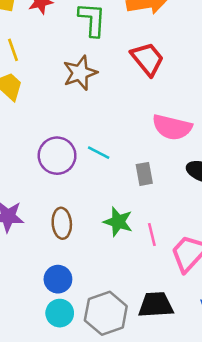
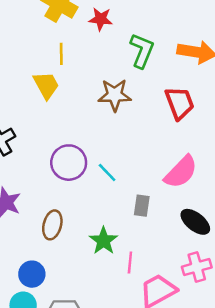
pink semicircle: (172, 127) -> (181, 172), turned -78

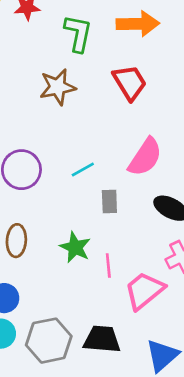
cyan line: (107, 173) -> (83, 169), moved, turned -65

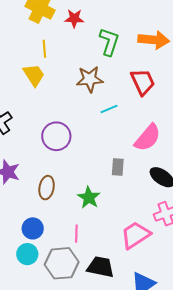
cyan line: (83, 169) -> (109, 109), moved
pink line: (108, 266) -> (76, 234), moved

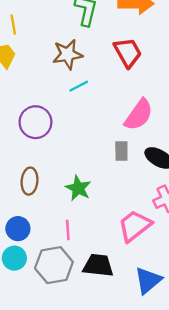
cyan line: (109, 109) -> (79, 86), moved
gray rectangle: (118, 167) -> (121, 151), moved

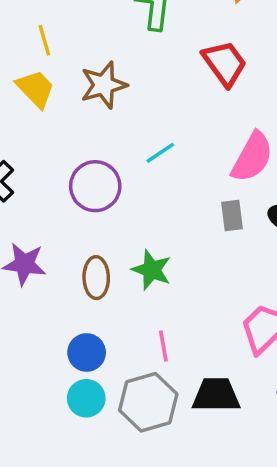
brown star: (68, 54) -> (104, 85), moved
cyan line: (79, 86) -> (160, 153), moved
green star: (78, 188) -> (152, 270), moved

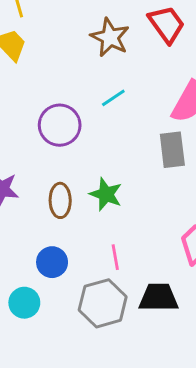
brown star: (104, 85) -> (110, 37), moved, turned -30
gray rectangle: (232, 216) -> (172, 150), size x1.4
cyan circle: (86, 398) -> (24, 303), moved

